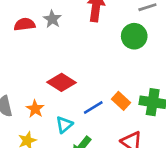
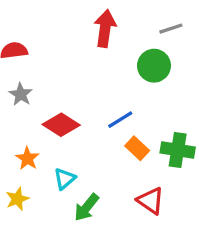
gray star: (52, 19) -> (21, 94), moved
blue line: (93, 108) -> (120, 120), moved

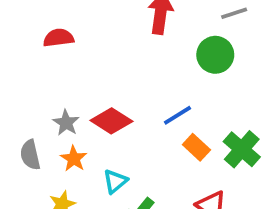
gray star: (21, 94) -> (66, 123), moved
green cross: (178, 150) -> (242, 149), turned 32

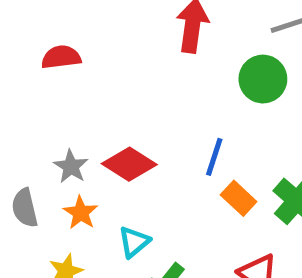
blue line: (177, 115) -> (214, 157), turned -40

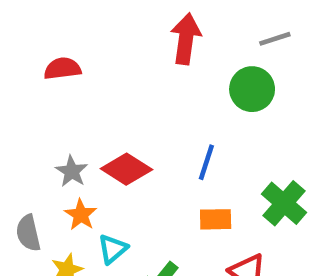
orange rectangle: (239, 198) -> (216, 219), moved, turned -44
gray semicircle: (25, 208) -> (28, 233), moved
cyan triangle: (134, 242) -> (113, 249), moved

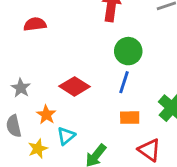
green circle: (252, 89) -> (128, 51), moved
gray star: (72, 171) -> (21, 88), moved

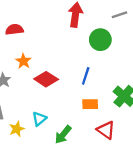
green circle: (128, 51) -> (100, 40), moved
orange star: (46, 115) -> (23, 61), moved

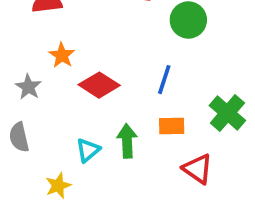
yellow star: (17, 129) -> (58, 186), moved
green arrow: (63, 135) -> (127, 141), moved, turned 138

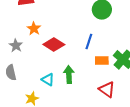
orange rectangle: (172, 126) -> (102, 61), moved
cyan triangle: (88, 150) -> (48, 80), turned -48

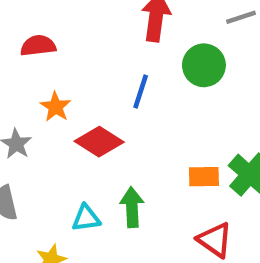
blue line: (89, 42) -> (141, 91), moved
cyan triangle: (48, 80) -> (86, 218), turned -40

